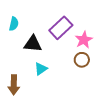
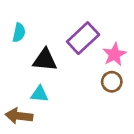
cyan triangle: (41, 69) -> (39, 94), moved, turned 40
brown arrow: (14, 85) -> (19, 116), turned 96

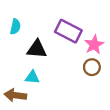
purple rectangle: (83, 38) -> (68, 31), turned 70

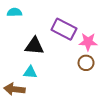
cyan semicircle: (15, 27) -> (14, 12), moved, turned -104
pink star: (94, 45) -> (88, 42), turned 30

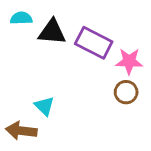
black triangle: (34, 46) -> (52, 32), moved
cyan triangle: (30, 72) -> (44, 106), turned 40

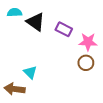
black triangle: (52, 32) -> (36, 22), turned 30
purple rectangle: (94, 43) -> (64, 29), size x0.7

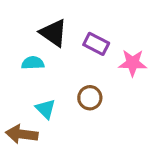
cyan semicircle: (15, 12) -> (33, 63), moved
brown circle: (86, 63) -> (90, 98), moved

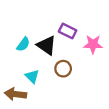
black triangle: (53, 33) -> (47, 45), moved
cyan semicircle: (33, 63) -> (23, 44), turned 128

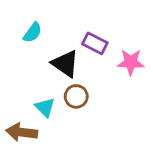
cyan semicircle: (23, 44) -> (33, 33), moved
brown circle: (63, 69) -> (76, 96), moved

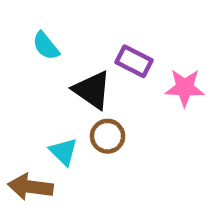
cyan semicircle: (33, 33) -> (46, 46), turned 105

